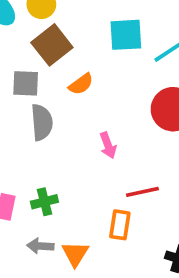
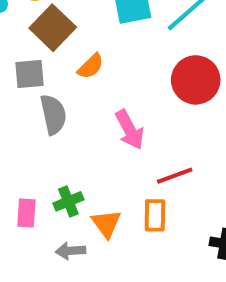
pink arrow: (108, 145) -> (130, 130), size x1.4
orange triangle: (75, 254) -> (106, 224), moved

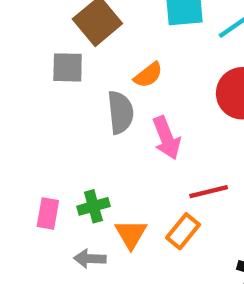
orange semicircle: (91, 66) -> (148, 75), moved
gray semicircle: (53, 114) -> (120, 112), moved
orange rectangle: (155, 215) -> (183, 231), turned 32

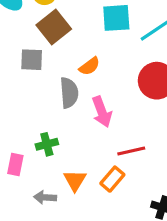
green cross: (93, 206) -> (47, 144), moved

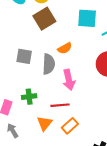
gray square: (32, 60) -> (24, 56), moved
red line: (131, 151) -> (60, 105), moved
gray arrow: (45, 197) -> (13, 131), moved, turned 48

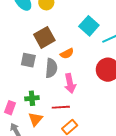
cyan square: (87, 18) -> (89, 26), turned 36
brown square: (44, 19) -> (44, 37), moved
orange triangle: (45, 123) -> (35, 119), moved

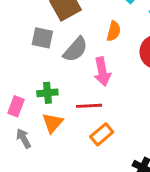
orange semicircle: (67, 53) -> (114, 31), moved, turned -48
gray semicircle: (51, 68) -> (75, 49), turned 36

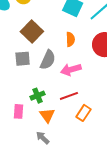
pink arrow: (102, 72) -> (71, 70), turned 102
gray arrow: (24, 138) -> (43, 138), moved

